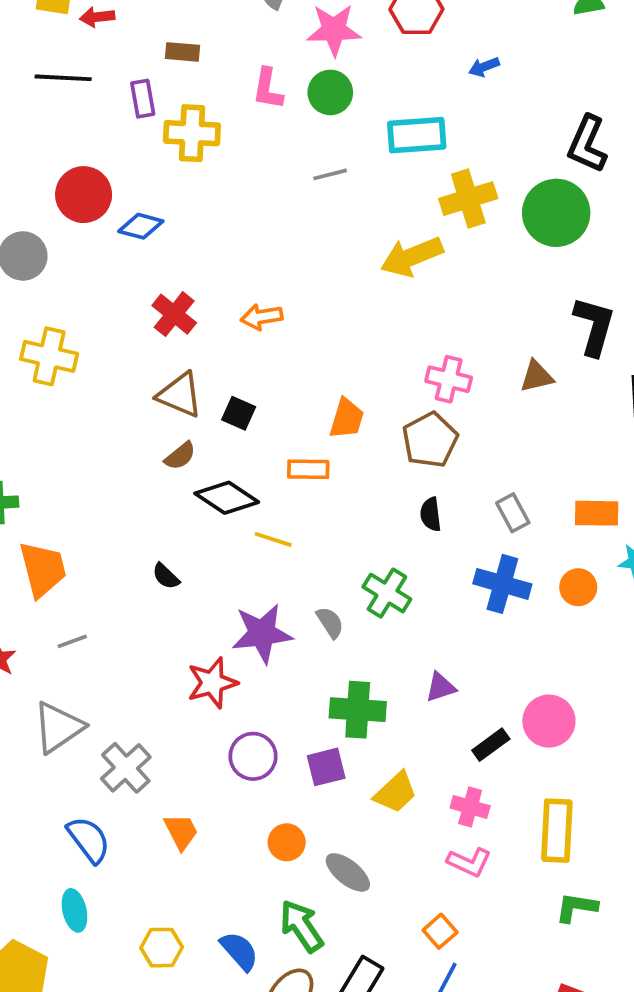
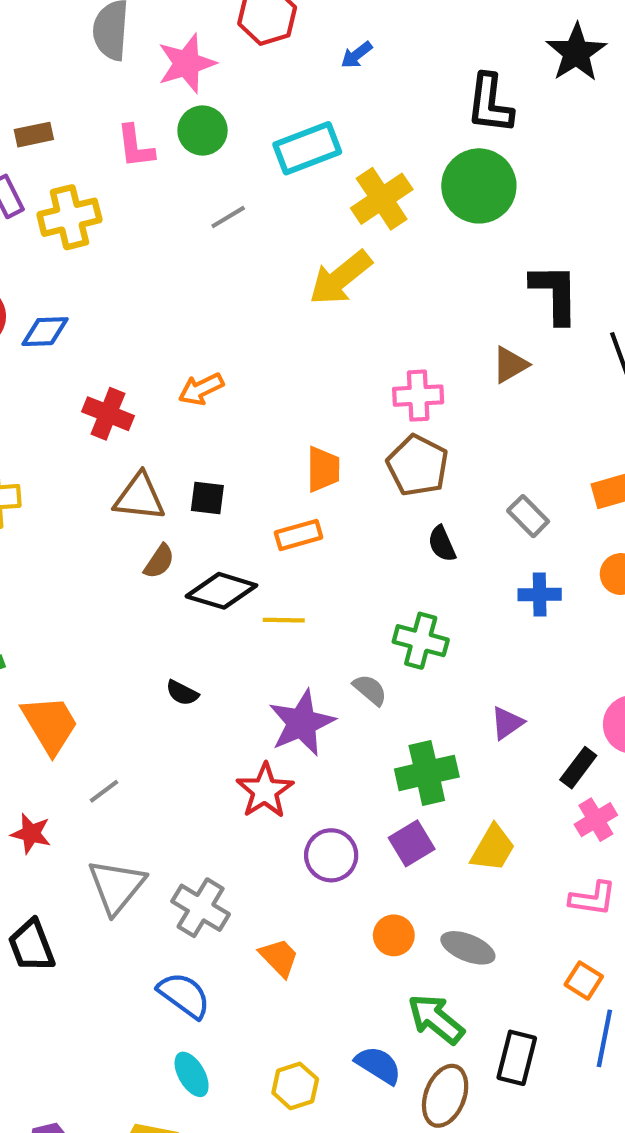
blue cross: (502, 584) -> (540, 595), size x0.7
pink cross: (470, 807) -> (596, 820), moved, turned -30

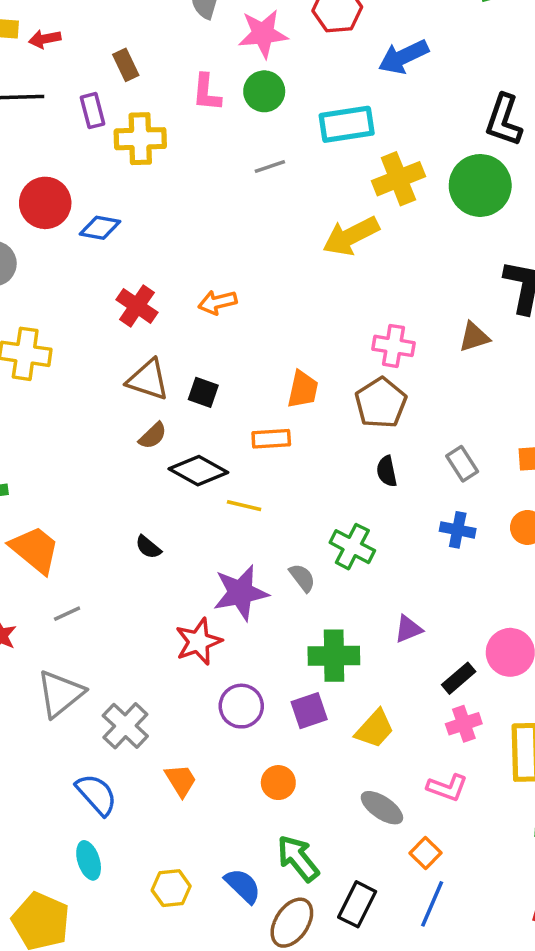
blue arrow: (357, 55) -> (403, 57), size x1.8
brown rectangle: (34, 135) -> (126, 65), turned 64
orange trapezoid: (50, 724) -> (35, 550), turned -32
gray ellipse: (468, 948) -> (382, 808), moved

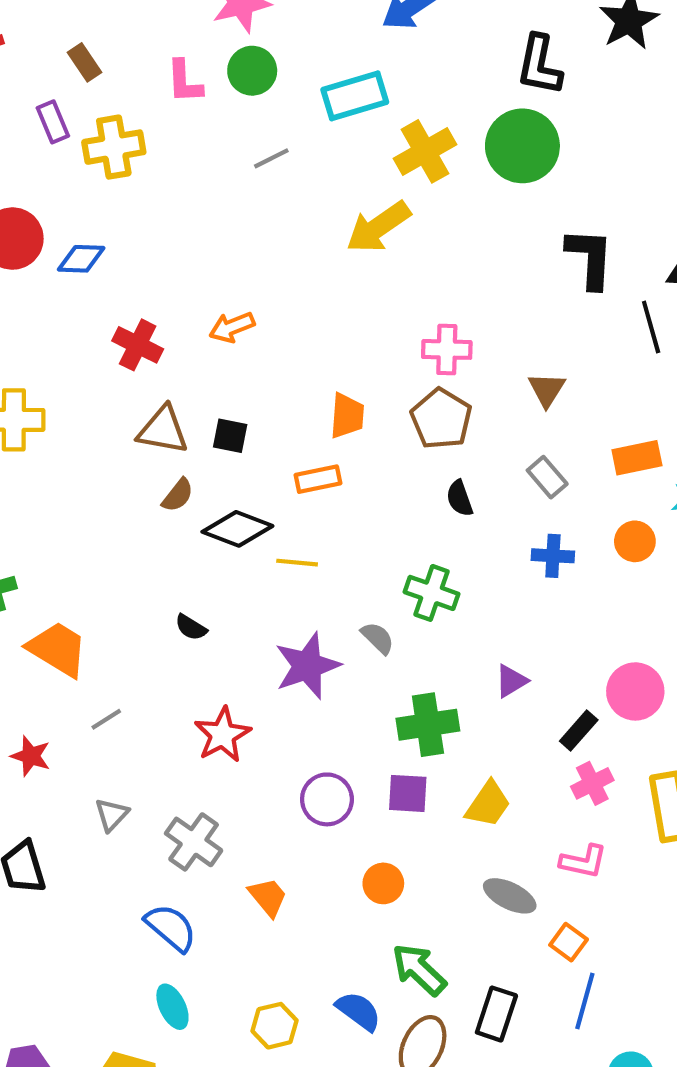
brown triangle: (474, 337) -> (547, 390), moved, turned -32
red star: (199, 642) -> (223, 735), moved
gray triangle: (60, 694) -> (112, 815), size x0.6
purple square: (309, 711) -> (408, 793), turned 30

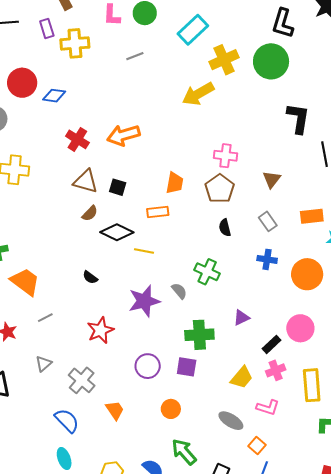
cyan rectangle: (355, 96) -> (193, 30), turned -32
gray line: (271, 158) -> (135, 56), moved
orange arrow: (232, 327) -> (123, 135), size x1.5
orange circle: (635, 541) -> (307, 274), moved, size x1.6
yellow trapezoid: (488, 804) -> (242, 378), moved

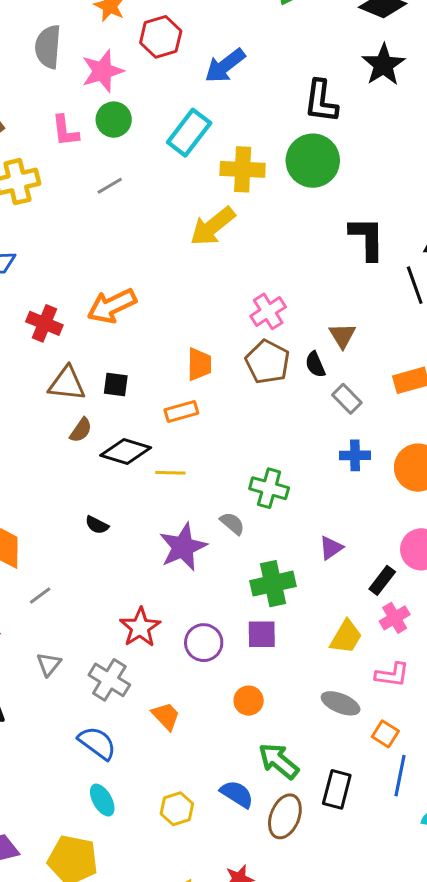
yellow cross: (224, 60) -> (243, 169), turned 36
pink cross: (225, 156) -> (268, 311), turned -30
black semicircle: (225, 228) -> (315, 364), moved
red star: (100, 330) -> (140, 627), moved

